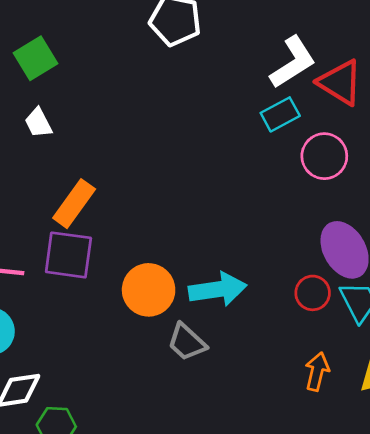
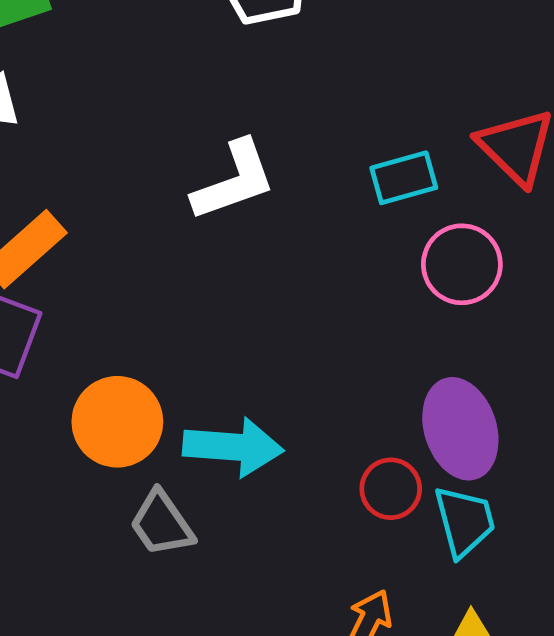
white L-shape: (293, 62) -> (234, 181), moved

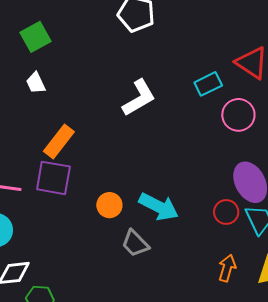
orange circle: (117, 422) -> (109, 205), size x0.7
cyan arrow: (233, 447) -> (159, 207), turned 33

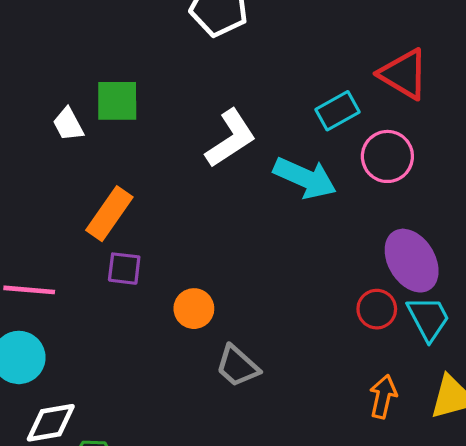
green square: (36, 37) -> (117, 101), moved, turned 32
purple square: (53, 178) -> (124, 269), moved, size x0.6
cyan arrow: (159, 207) -> (305, 178), moved

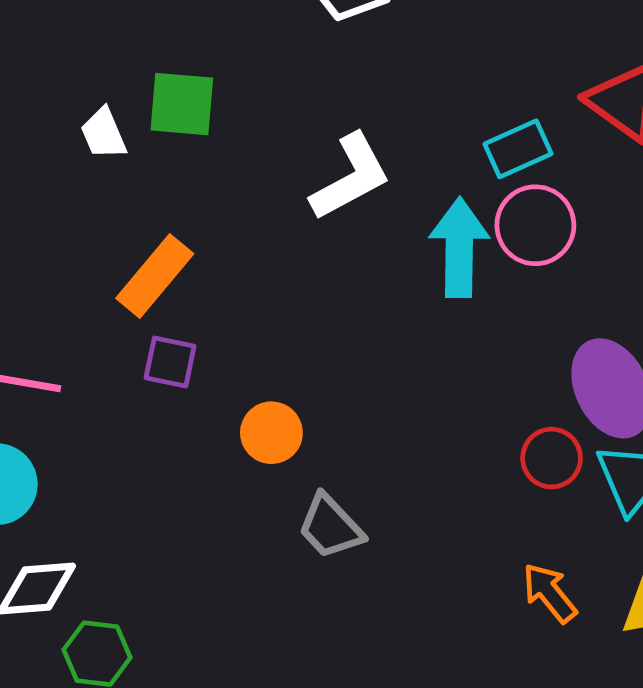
pink circle: (387, 156) -> (535, 225), moved
cyan arrow: (305, 178) -> (459, 247), turned -118
orange arrow: (383, 397) -> (550, 593), turned -57

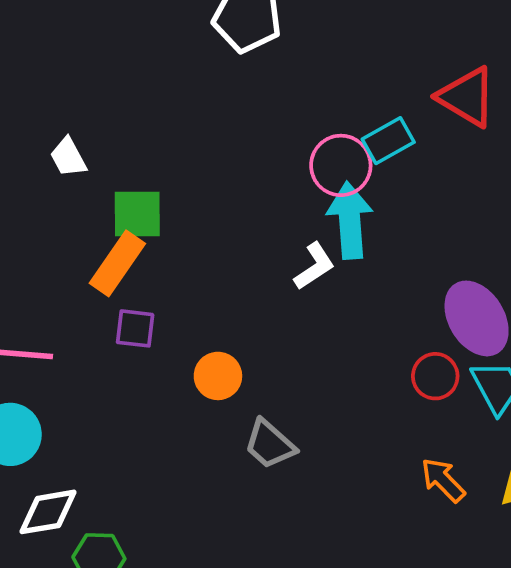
green square: (182, 104) -> (137, 214), moved
white L-shape: (351, 177) -> (314, 266), moved, size x0.7
pink circle: (535, 225) -> (341, 165), moved

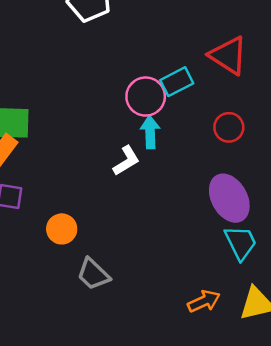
cyan arrow: (350, 220) -> (150, 132), size x0.7
red circle: (435, 376) -> (229, 127), moved
orange arrow: (443, 480) -> (204, 301), turned 108

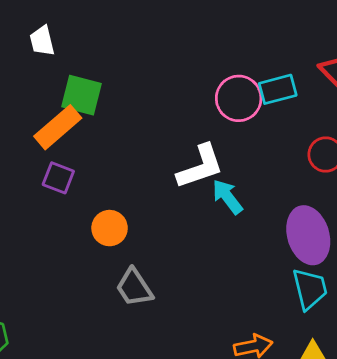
cyan arrow: (150, 132) -> (227, 197), moved, turned -48
white L-shape: (126, 161) -> (200, 167), size x1.4

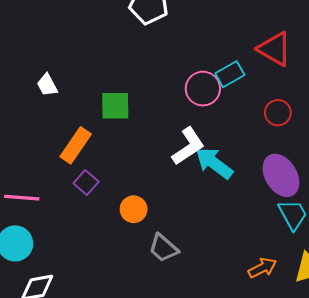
green square: (82, 95) -> (115, 106), moved
purple square: (58, 178) -> (86, 182), turned 35
cyan arrow: (227, 197) -> (214, 163), size x1.4

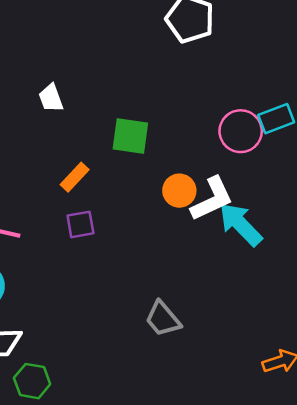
orange rectangle: (76, 145) -> (75, 177), size x0.7
purple square: (86, 182) -> (80, 224), turned 30
orange circle: (134, 209) -> (179, 191), moved

